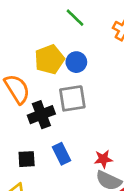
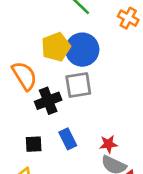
blue circle: (76, 62) -> (82, 50), size x1.6

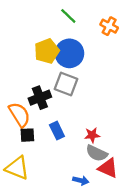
orange semicircle: (24, 76) -> (19, 115), moved
gray square: (78, 85) -> (66, 84), turned 30

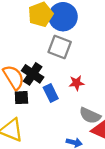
black cross: (40, 98) -> (33, 74), moved, turned -35
red star: (92, 135) -> (76, 83), moved

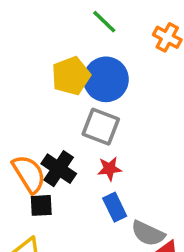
red star: (76, 83) -> (109, 169), moved
blue rectangle: (51, 93) -> (115, 207), moved

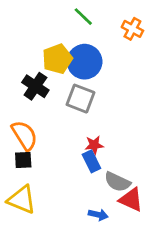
black cross: (59, 169) -> (35, 86), moved
red star: (109, 169) -> (94, 145), moved
black square: (41, 205) -> (23, 160), moved

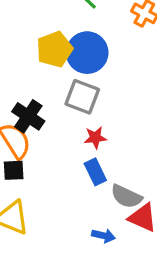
black cross: (35, 86) -> (28, 116), moved
red star: (94, 145) -> (95, 138), moved

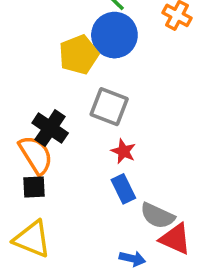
blue circle: (87, 53) -> (114, 35), moved
red star: (95, 138) -> (123, 151), turned 30

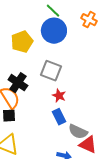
yellow pentagon: (79, 55) -> (22, 42), moved

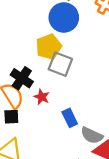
yellow pentagon: (22, 42) -> (49, 47), moved
red star: (59, 96) -> (42, 97), moved

